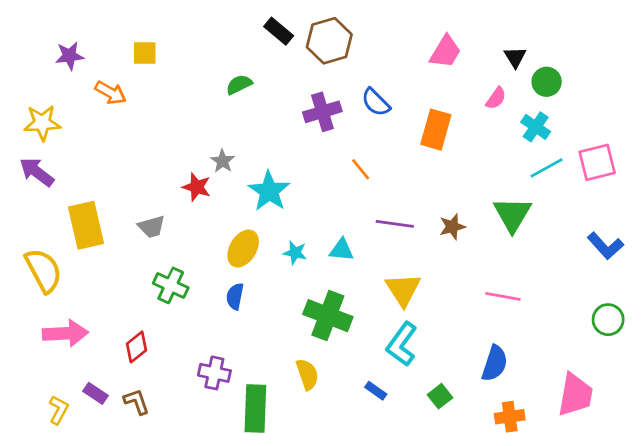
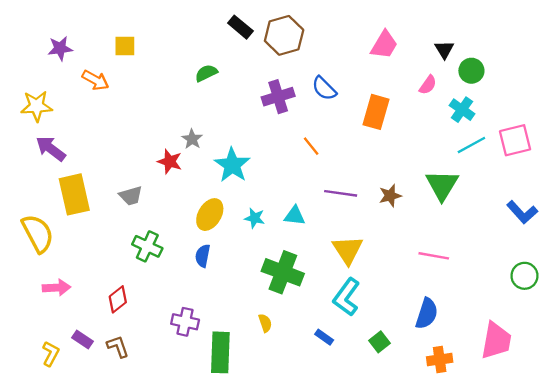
purple arrow: (37, 172) -> (51, 149), moved
pink arrow: (65, 333) -> (57, 288), size x0.7
yellow semicircle: (307, 374) -> (265, 323), size x0.7

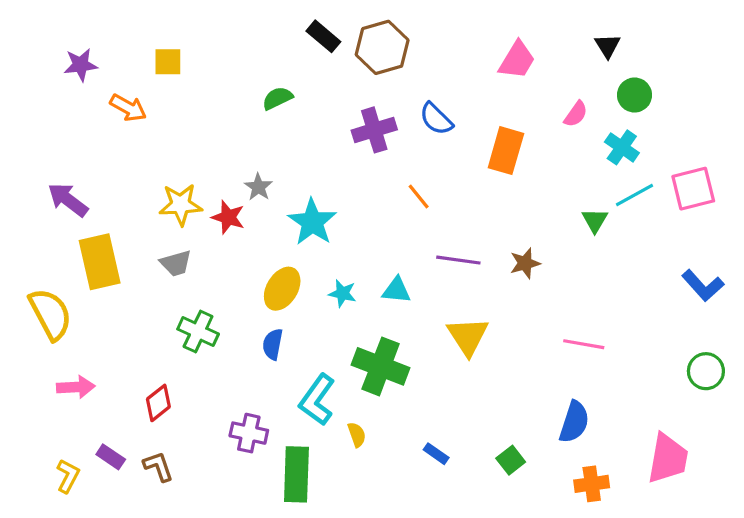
black triangle: (444, 50) -> (608, 46), moved
yellow star: (37, 106) -> (181, 205), moved
green triangle: (442, 185) -> (595, 220), moved, size x0.6
cyan L-shape: (347, 297) -> (317, 400), moved

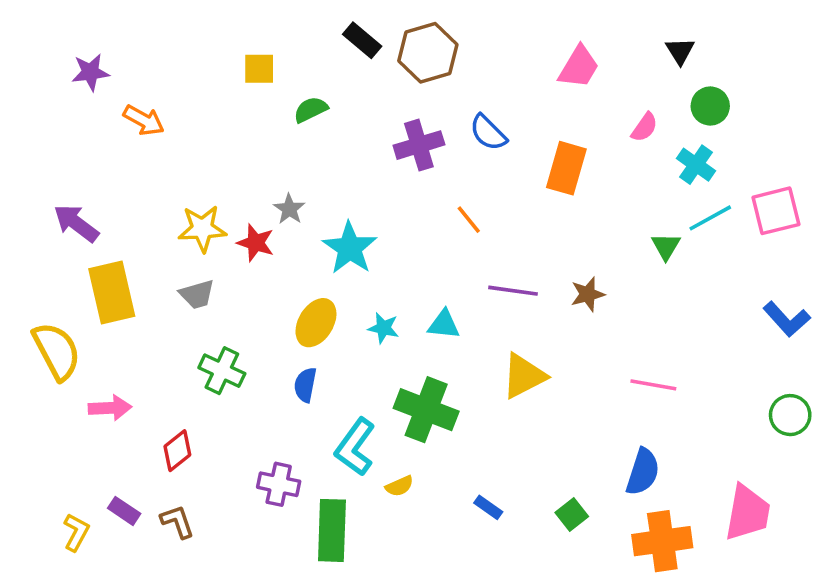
yellow square: (168, 62) -> (259, 69), moved
yellow triangle: (468, 336) -> (524, 376), turned 36
pink arrow: (76, 387) -> (110, 408), moved
yellow semicircle: (357, 435) -> (399, 486), turned 85
orange cross: (592, 484) -> (662, 541), size x1.5

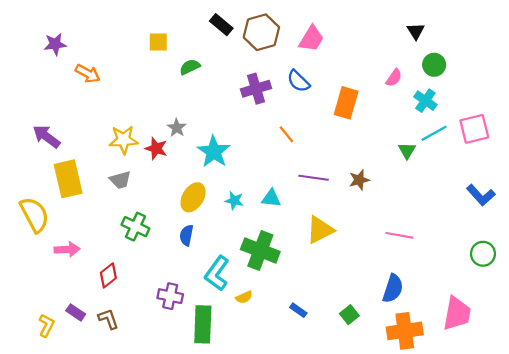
pink trapezoid: (579, 67) -> (311, 39), moved

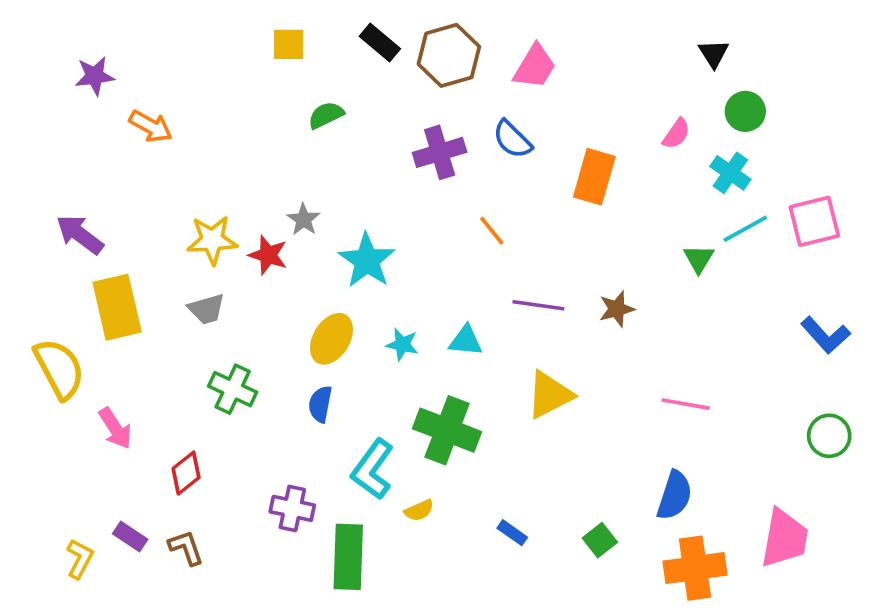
yellow square: (158, 42) -> (289, 44), moved
pink arrow: (67, 249) -> (115, 428), turned 60

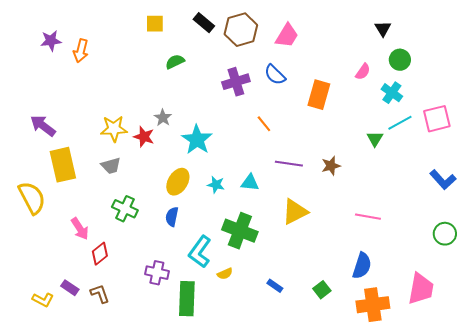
orange arrow: (151, 126) -> (81, 51), moved, turned 75
pink arrow: (115, 428) -> (80, 229), moved
yellow L-shape: (80, 559) -> (43, 300), turned 90

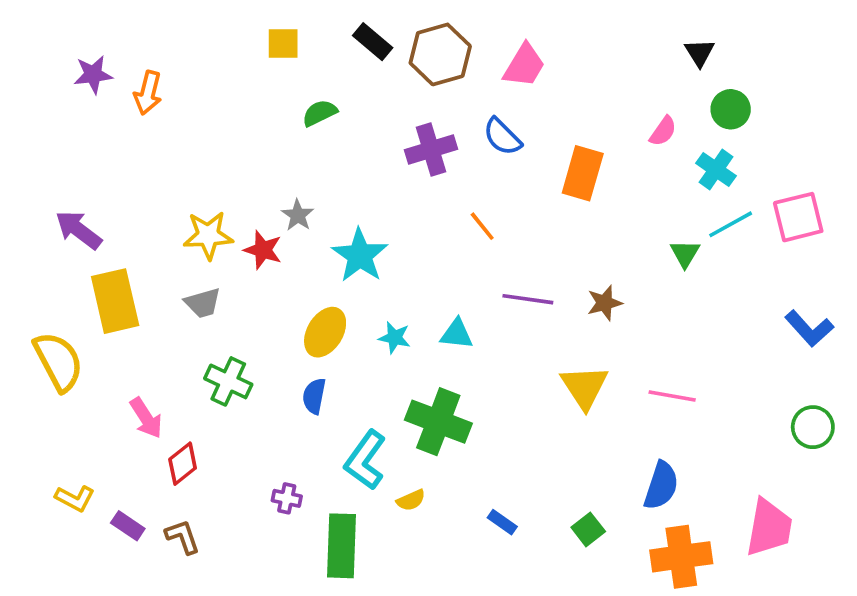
yellow triangle: (295, 212) -> (584, 387), moved, turned -36
purple cross: (157, 273) -> (287, 498), size x0.7
yellow L-shape: (43, 300) -> (75, 498), moved

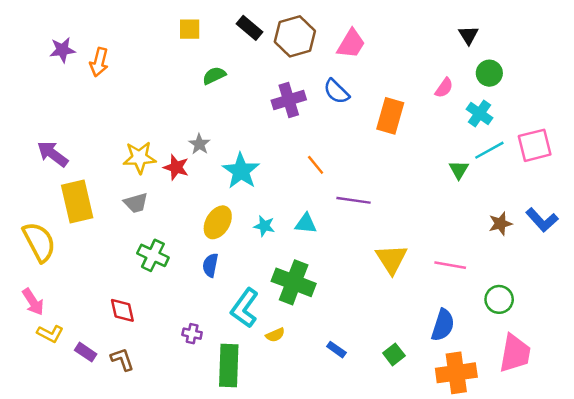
orange line: (482, 226) -> (316, 165), moved
brown star: (605, 303) -> (500, 224), moved
pink arrow: (146, 418) -> (33, 302), moved
green circle: (813, 427) -> (499, 299), moved
red diamond: (183, 464) -> (122, 310), turned -64

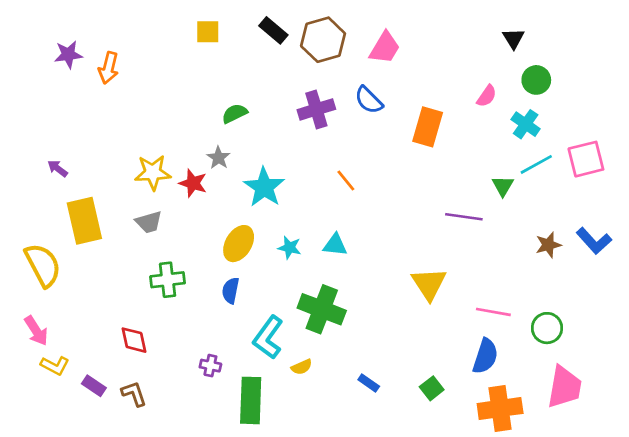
green semicircle: (214, 76) -> (235, 113), moved
purple arrow: (53, 154) -> (58, 168), size x0.6
purple line: (354, 200) -> (464, 217), moved
green cross: (153, 255) -> (168, 280), turned -32
pink line: (450, 265) -> (493, 312), moved

